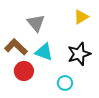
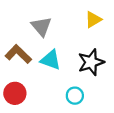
red circle: (24, 71) -> (15, 93), moved

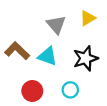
gray triangle: (41, 26) -> (56, 25), moved
red circle: (15, 93) -> (32, 91), moved

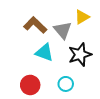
gray triangle: (56, 25) -> (63, 30), moved
brown L-shape: (17, 51) -> (35, 25), moved

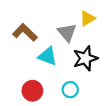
brown L-shape: (35, 25) -> (25, 32), moved

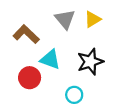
gray triangle: (67, 32) -> (65, 19), moved
red circle: (32, 91) -> (30, 78), moved

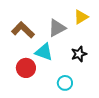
gray triangle: (65, 19) -> (57, 28), moved, turned 42
black star: (90, 62) -> (79, 54), size x0.7

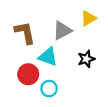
brown L-shape: (23, 30) -> (25, 33), turned 35
cyan circle: (65, 83) -> (49, 89), moved

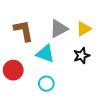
yellow triangle: (88, 18) -> (84, 29), moved
red circle: (28, 74) -> (13, 70), moved

